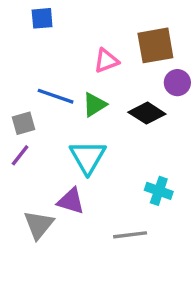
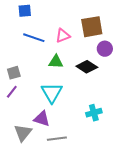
blue line: (56, 96) -> (34, 38), moved
green triangle: (95, 105) -> (56, 62), turned 35
cyan cross: (159, 191) -> (94, 113), turned -35
gray line: (130, 235) -> (57, 139), moved

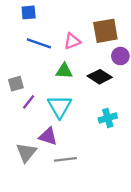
purple line: (12, 92) -> (29, 102), moved
cyan cross: (94, 113) -> (108, 118), moved

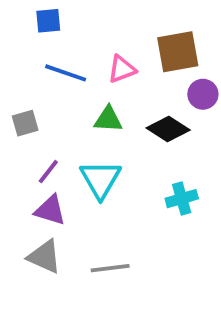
gray square: (16, 84) -> (25, 123), moved
purple triangle: (48, 136) -> (50, 210), moved
gray triangle: (26, 152) -> (44, 257), turned -45

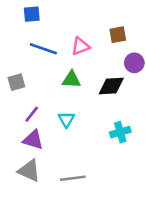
brown square: (178, 52) -> (118, 35), size x0.6
black diamond: (168, 129) -> (111, 86), turned -36
cyan triangle: (100, 179) -> (66, 119), size x0.6

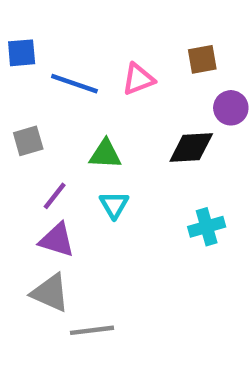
blue square: (32, 14) -> (22, 53), moved
green triangle: (71, 80) -> (105, 154), moved
gray line: (73, 178) -> (92, 330), moved

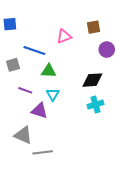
blue line: (74, 84) -> (34, 51), moved
black diamond: (191, 147) -> (92, 80), moved
purple line: (55, 196) -> (25, 90), turned 72
purple triangle: (57, 240) -> (39, 111), moved

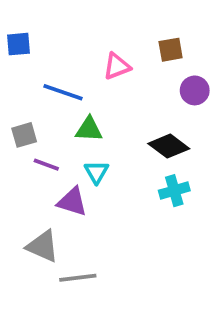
gray square: (13, 65) -> (24, 135), moved
black diamond: (92, 80) -> (169, 146), turned 40

